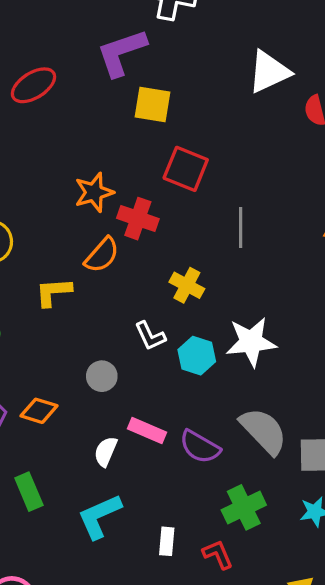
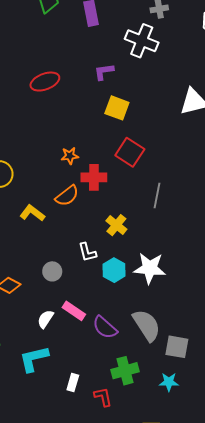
purple L-shape: (122, 53) -> (104, 72), size x0.6
orange star: (94, 192) -> (70, 156), size x0.7
red cross: (138, 219) -> (94, 177), turned -30
yellow L-shape: (53, 292) -> (32, 213), turned 30

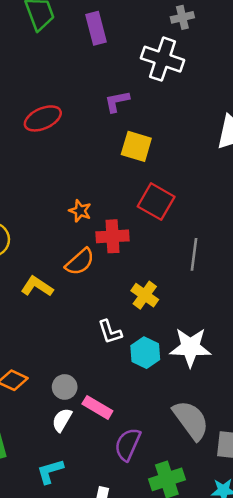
orange star: (70, 156) -> (80, 211), turned 30
gray circle: (52, 271) -> (65, 387), moved
purple semicircle: (105, 327) -> (128, 444), moved, turned 76
cyan L-shape: (34, 359) -> (50, 471), size x0.7

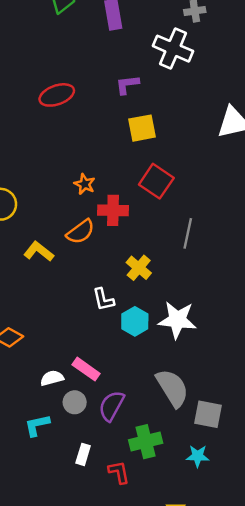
yellow square: (136, 146) -> (142, 128), turned -32
gray circle: (65, 387) -> (75, 402), moved
white semicircle: (62, 420) -> (52, 378), turned 40

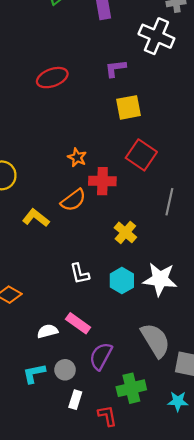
white L-shape: (103, 299) -> (80, 274), moved
gray circle: (75, 402) -> (65, 370), moved

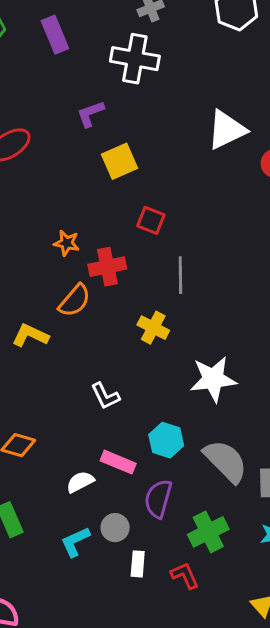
red square: (141, 155) -> (151, 220), size x0.7
gray line: (169, 202) -> (180, 275), moved
cyan hexagon: (122, 281) -> (166, 440), moved

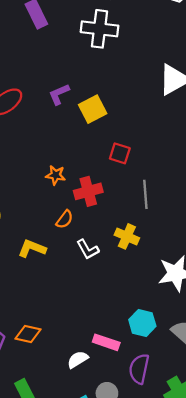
purple L-shape: (90, 114) -> (59, 94), moved
orange semicircle: (75, 301) -> (65, 219), size x0.7
white L-shape: (105, 396) -> (88, 249), moved

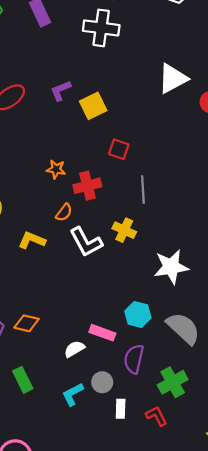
white L-shape: (88, 249) -> (86, 242), size x1.5

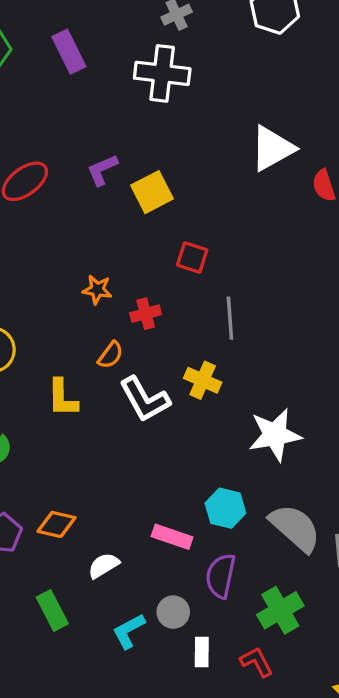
red cross: (87, 186) -> (146, 314), size x0.7
yellow L-shape: (32, 240) -> (62, 398), turned -112
white semicircle: (74, 349) -> (104, 565), moved

